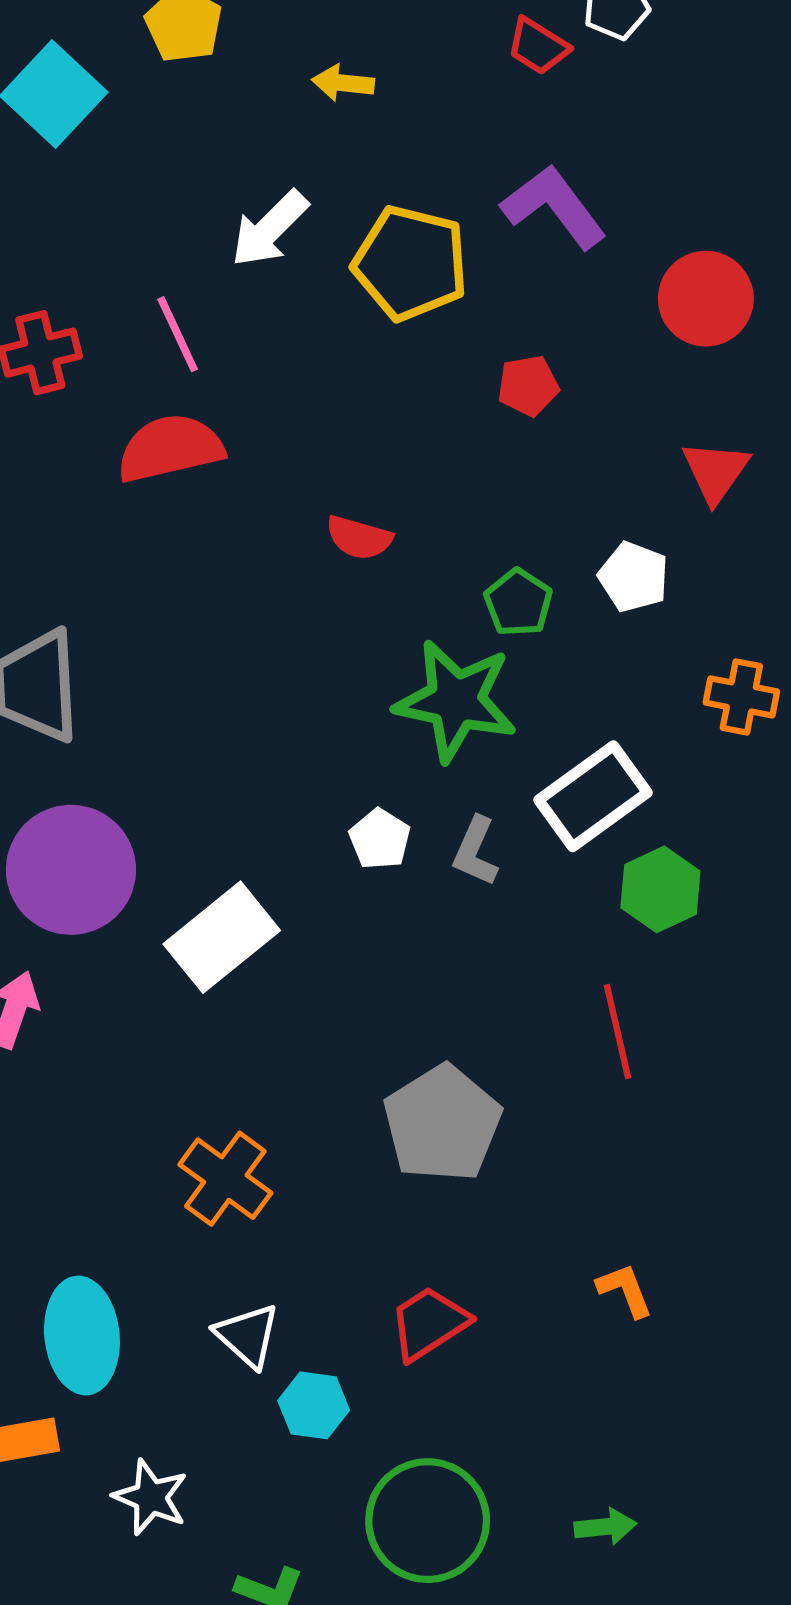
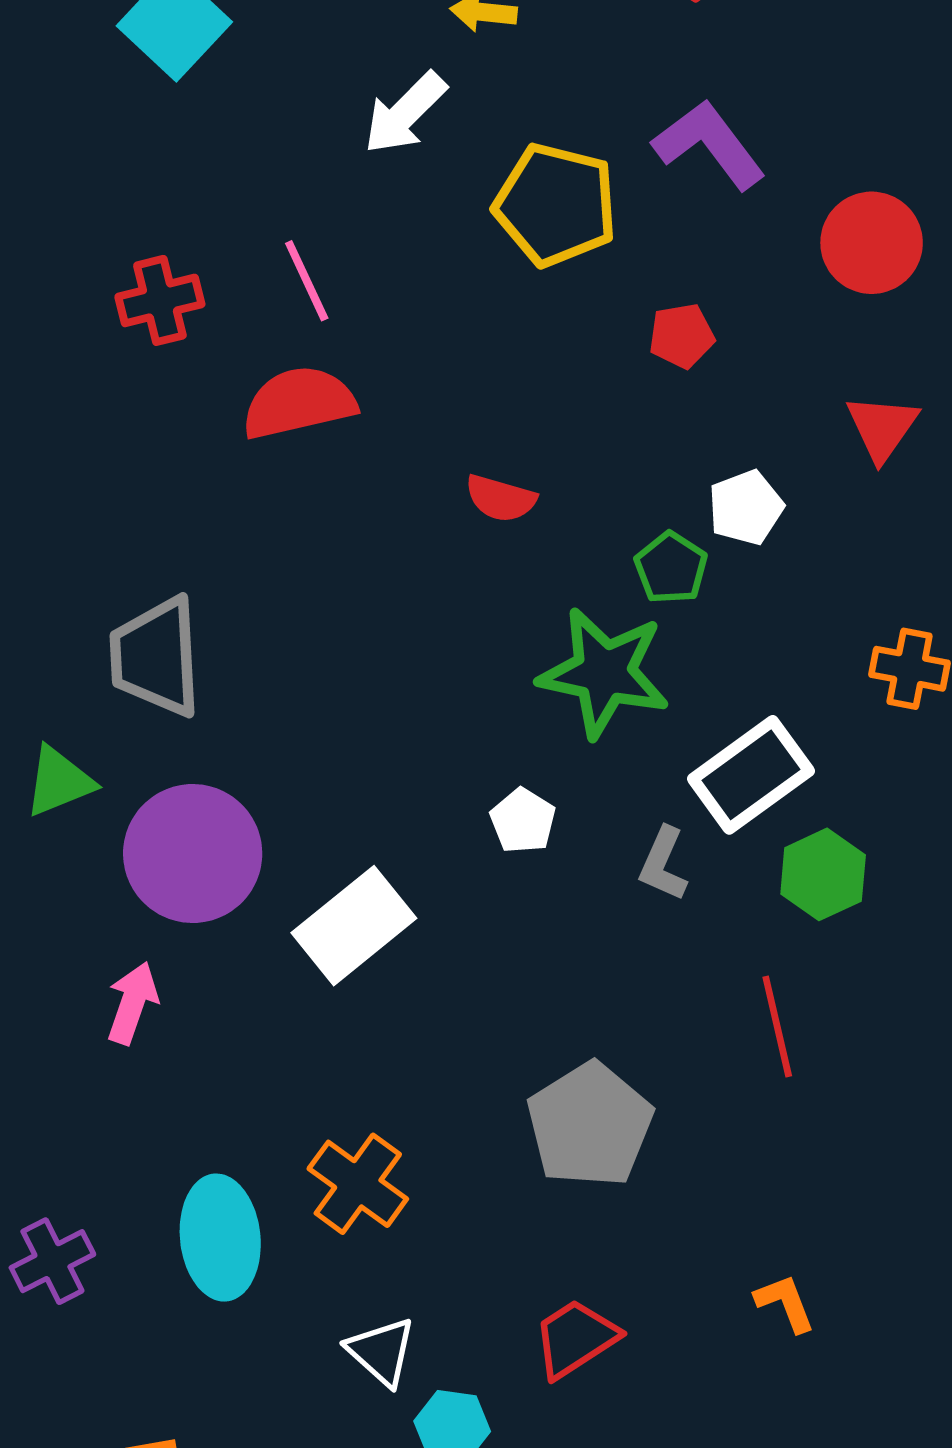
white arrow: (270, 229) -> (405, 113), moved
white pentagon: (634, 577) -> (746, 508), moved, turned 30
gray L-shape: (475, 851) -> (663, 864), moved
cyan ellipse: (82, 1336) -> (220, 1238), moved

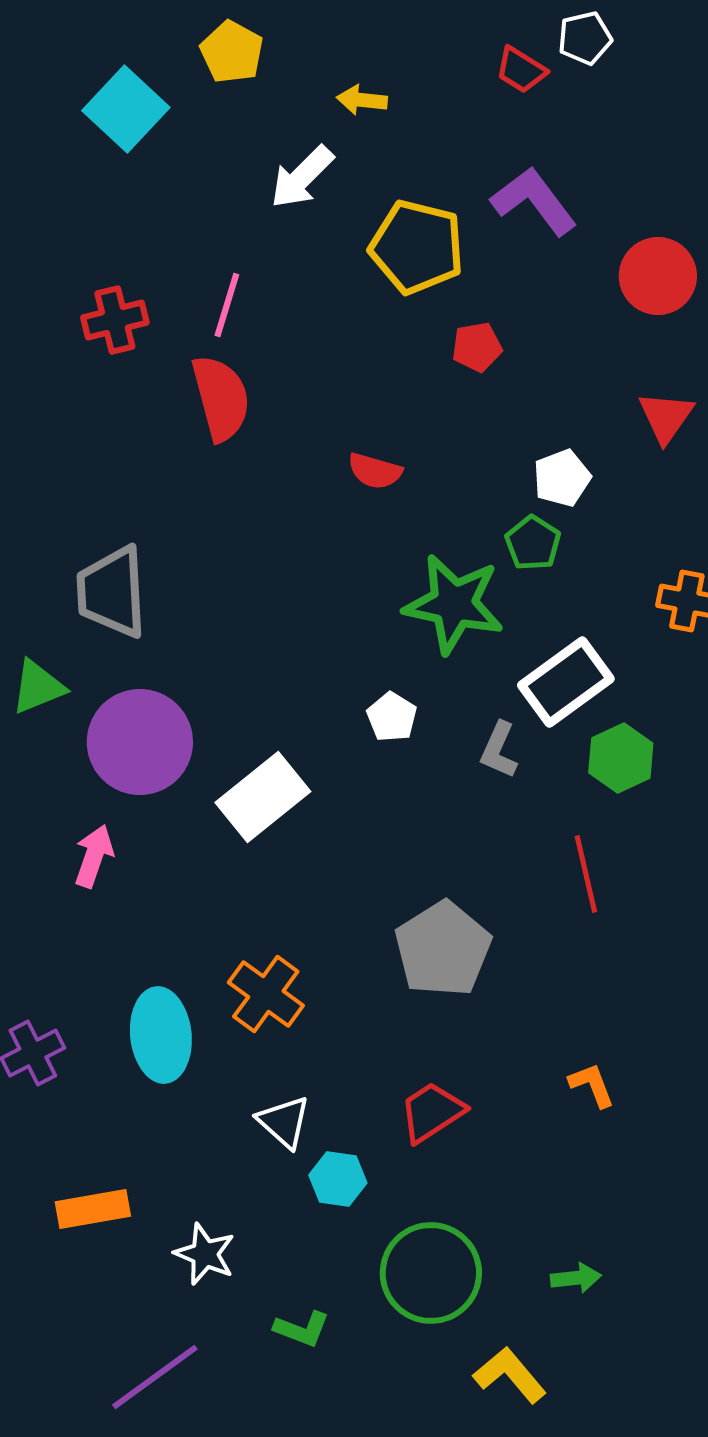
pink line: (307, 281) -> (227, 305), turned 42
red pentagon: (682, 336) -> (477, 347), moved
red semicircle: (299, 403) -> (221, 398), turned 88
green pentagon: (671, 568) -> (533, 543), moved

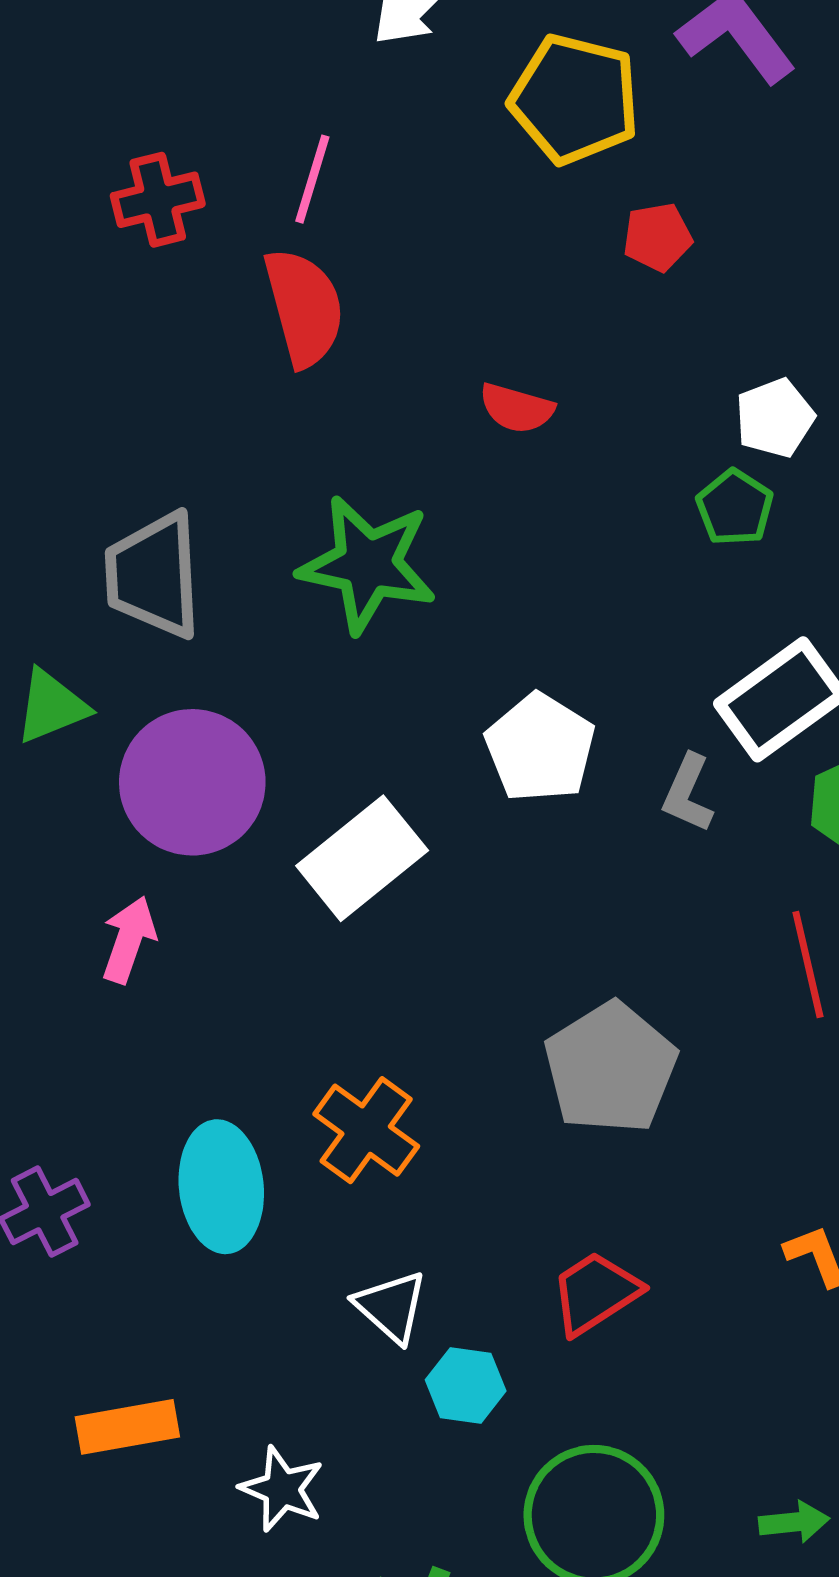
green star: (454, 604) -> (368, 564), moved
white pentagon: (392, 717) -> (540, 748), size x1.6

